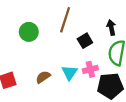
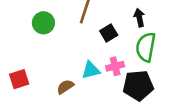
cyan triangle: (69, 73) -> (91, 70), turned 42
brown semicircle: (43, 77) -> (65, 87), moved

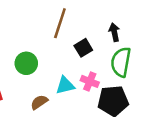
green circle: (43, 23) -> (26, 63), moved
pink cross: (115, 66) -> (90, 81), turned 36

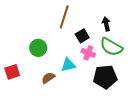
green semicircle: (121, 62) -> (111, 47), turned -70
pink cross: (90, 81) -> (88, 53), moved

